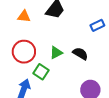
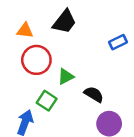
red circle: (24, 52) -> (36, 60), moved
black semicircle: (80, 54) -> (94, 94), moved

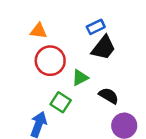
black trapezoid: (64, 22) -> (103, 48), moved
blue rectangle: (118, 42) -> (96, 27), moved

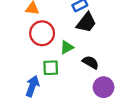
green square: (61, 102) -> (51, 68), turned -35

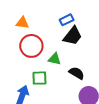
green triangle: (67, 47) -> (55, 59), turned 40

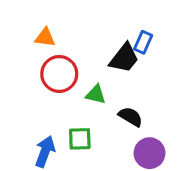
blue rectangle: (67, 20) -> (143, 42), moved, turned -40
green square: (39, 78) -> (80, 139), moved

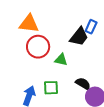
orange triangle: (45, 38) -> (29, 24), size x1.5
black semicircle: (131, 117) -> (83, 84), moved

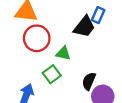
black semicircle: (83, 84) -> (89, 81), turned -98
green square: (51, 88) -> (52, 74), moved, turned -35

